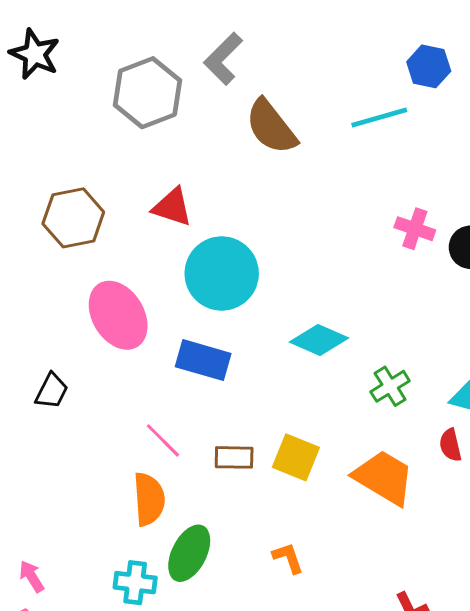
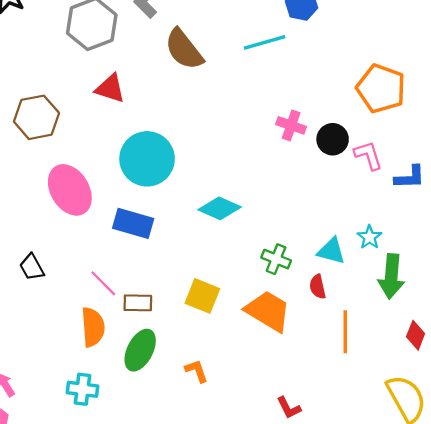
red triangle: (172, 207) -> (110, 89), moved
green cross: (390, 386) -> (276, 259), moved, turned -36
black trapezoid: (52, 391) -> (32, 267), moved, turned 124
brown rectangle: (234, 457) -> (138, 303), moved
green ellipse: (189, 553) -> (140, 350), moved

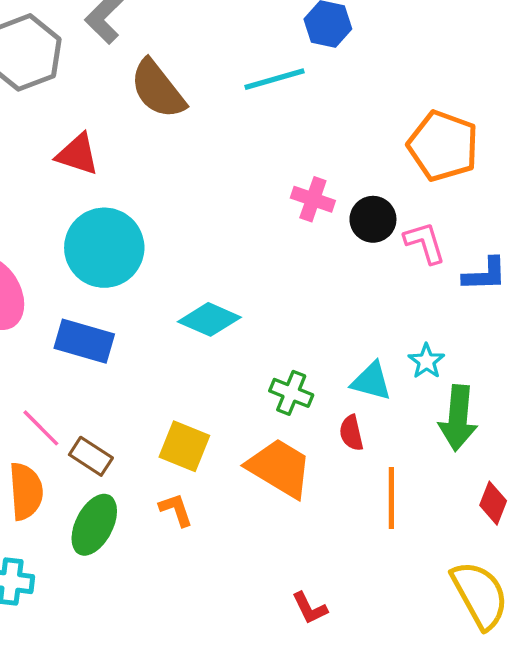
red triangle: (110, 89) -> (78, 154), moved
brown rectangle: (138, 303) -> (91, 456), turned 32
orange L-shape: (197, 371) -> (176, 510), moved

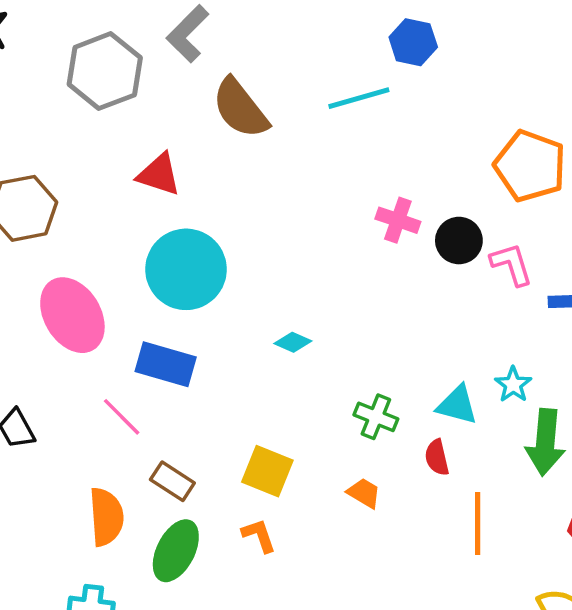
cyan diamond: (209, 319) -> (293, 342), size x0.6
pink line: (41, 428) -> (122, 417), moved
orange trapezoid: (280, 468) -> (364, 493), size x0.5

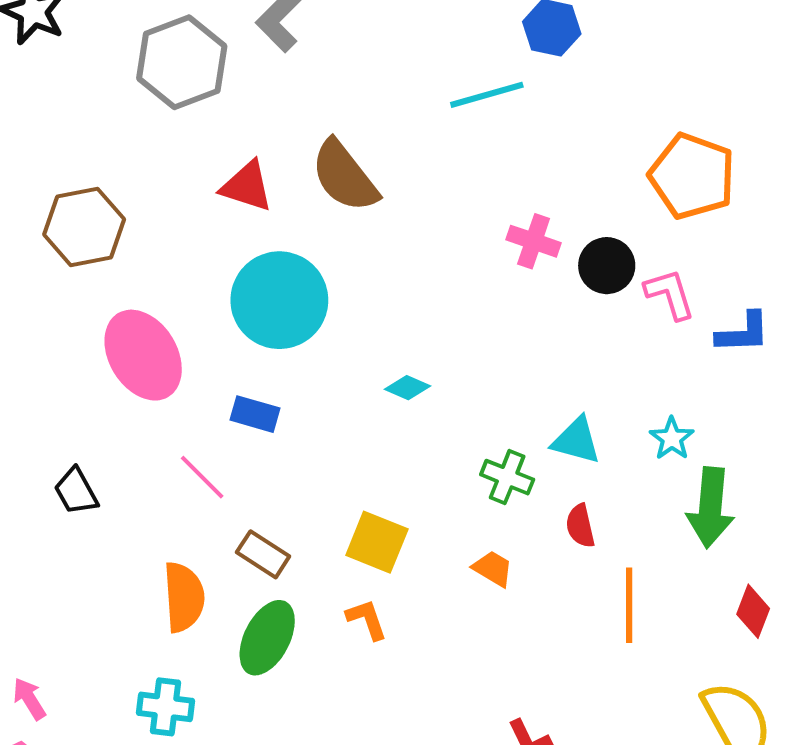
brown semicircle: (240, 108) -> (344, 176), moved
blue rectangle: (166, 364) -> (255, 414), size x0.7
cyan triangle: (457, 405) -> (576, 440), moved

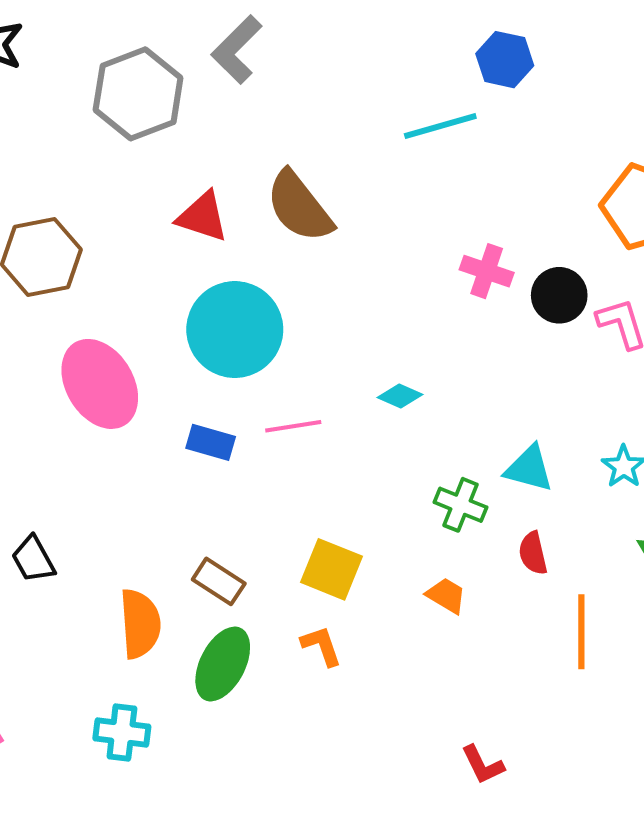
cyan diamond: (407, 388) -> (400, 396), moved
pink line: (202, 477) -> (293, 426), moved, turned -54
black trapezoid: (76, 491) -> (33, 559), moved

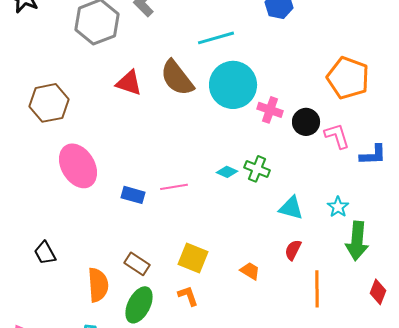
cyan line: (440, 126) -> (216, 38), moved
cyan circle: (235, 330) -> (233, 85), moved
green cross: (460, 505) -> (257, 169), moved
red semicircle: (533, 553) -> (293, 250), turned 40

